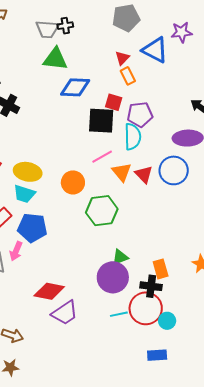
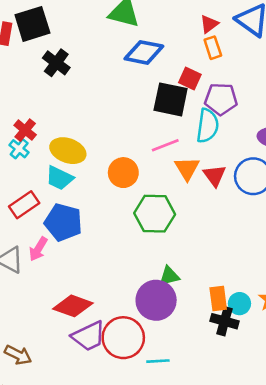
black cross: (151, 286) -> (225, 321), moved
red circle: (146, 308) -> (123, 338), moved
cyan line: (119, 314) -> (158, 361), moved
cyan circle: (167, 321) -> (239, 304), moved

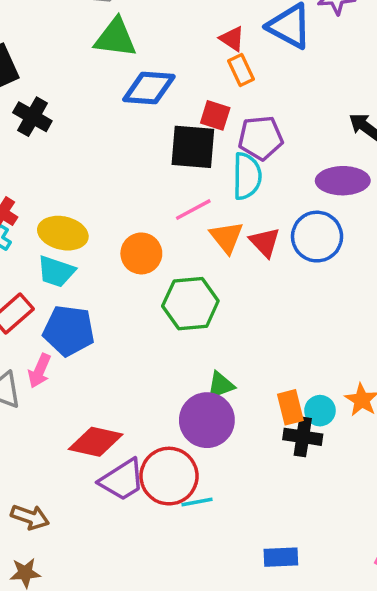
red triangle: (209, 24) -> (232, 39), turned -42
cyan line: (158, 361) -> (197, 502), moved

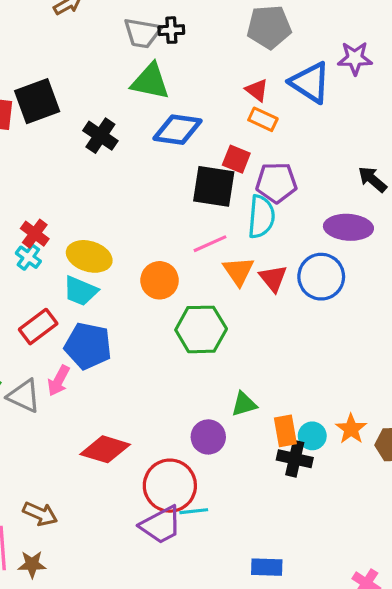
orange rectangle: (241, 70) -> (263, 119), turned -44
black cross: (32, 117) -> (100, 136), moved
green triangle: (221, 385) -> (244, 404), moved
purple circle: (207, 420) -> (208, 437), size x0.7
purple trapezoid: (122, 480) -> (161, 525), moved

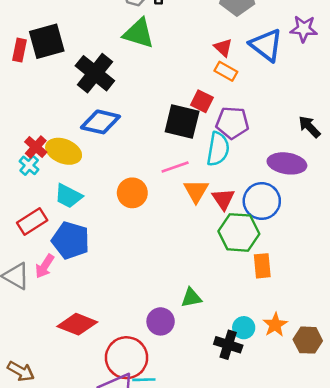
blue diamond: (178, 130) -> (100, 122), moved
black cross: (100, 136) -> (95, 73), size x1.4
yellow ellipse: (89, 256) -> (64, 151), moved
green hexagon: (201, 329) -> (239, 232), moved
orange rectangle: (285, 431) -> (262, 266), moved

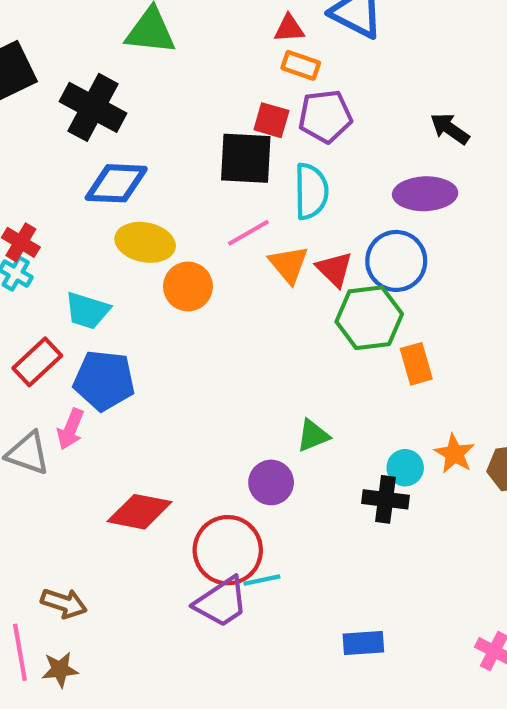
red triangle: (223, 48) -> (289, 28), turned -36
purple pentagon: (232, 123) -> (325, 116), moved
yellow ellipse: (64, 151) -> (145, 242), moved

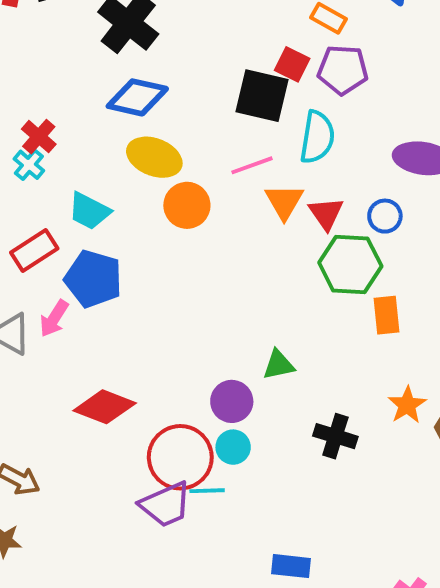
blue circle: (396, 261) -> (385, 216), size x0.6
cyan circle: (405, 468) -> (233, 447), moved

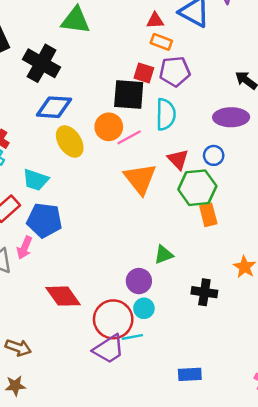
yellow ellipse: (154, 157) -> (70, 142), turned 44
orange triangle: (284, 202) -> (140, 179), moved, size x1.4
orange circle: (187, 205) -> (109, 127), moved
orange rectangle: (386, 315) -> (208, 215), moved
red diamond: (105, 407) -> (63, 296), turned 42

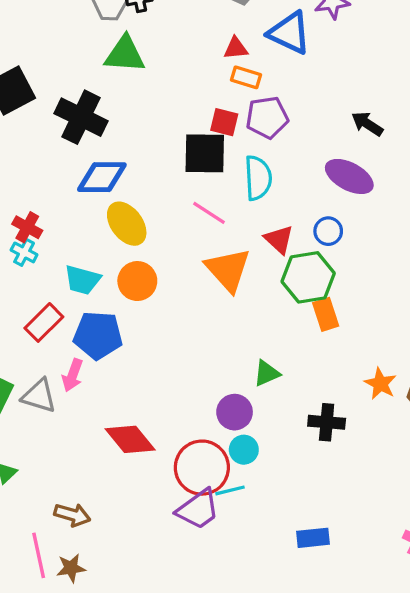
purple ellipse: (231, 117) -> (349, 176), turned 32
orange circle: (109, 127) -> (137, 281), moved
pink line: (129, 137) -> (209, 213), turned 65

